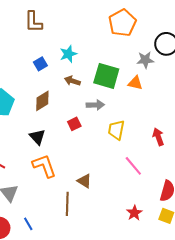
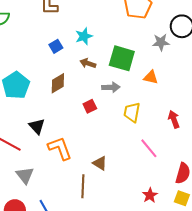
orange triangle: (135, 83) -> (151, 77), moved
black triangle: (37, 137) -> (37, 126), moved

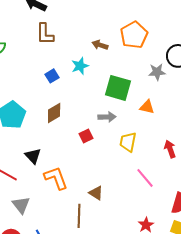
brown arrow: (88, 63) -> (100, 45), moved

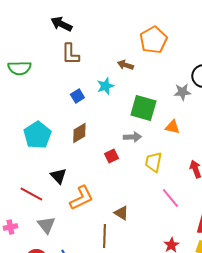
orange pentagon: (134, 35) -> (153, 40), moved
orange L-shape: (56, 178) -> (81, 198), turned 84

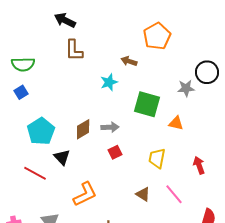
blue square: (77, 96) -> (21, 92), moved
gray arrow: (132, 137) -> (110, 127), moved
black triangle: (58, 176) -> (62, 157), moved
red line: (31, 194) -> (35, 173), moved
brown triangle: (121, 213) -> (143, 194), moved

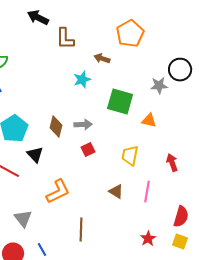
brown L-shape: (74, 50) -> (65, 39), moved
brown diamond: (83, 129) -> (56, 127), turned -45
pink line: (174, 194) -> (147, 192), turned 50

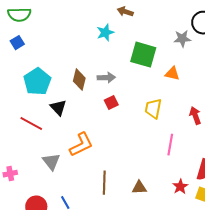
brown triangle: (116, 192) -> (139, 188), moved, turned -35
gray triangle: (23, 219) -> (51, 162), moved
red star: (148, 239) -> (180, 187), moved

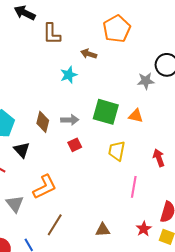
green square: (143, 55) -> (106, 112), moved
brown line: (104, 183) -> (55, 225), moved, turned 30

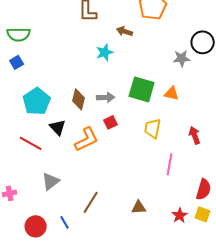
orange L-shape: (45, 187) -> (87, 139), moved
gray triangle: (15, 204) -> (51, 181), turned 30
red star: (144, 229) -> (180, 215), moved

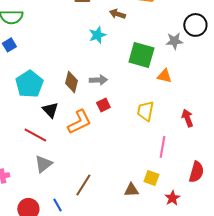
green square: (142, 89) -> (141, 55), moved
red line: (31, 143) -> (35, 135), moved
yellow square: (203, 214) -> (151, 178), moved

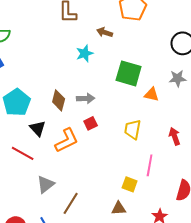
gray star: (174, 41) -> (178, 78), moved
gray triangle: (43, 164) -> (46, 184), moved
yellow square: (151, 178) -> (130, 184), moved

